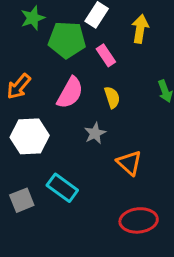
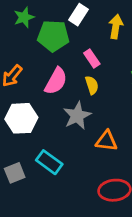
pink rectangle: (106, 55) -> (92, 59), moved
gray star: (95, 133) -> (77, 116), size x1.5
orange triangle: (129, 163) -> (106, 141), turned -35

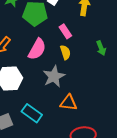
orange triangle: (106, 141) -> (69, 103), moved

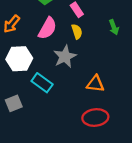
orange triangle: (69, 103) -> (95, 84), moved
cyan rectangle: (32, 113) -> (42, 83), moved

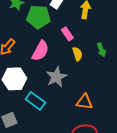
yellow semicircle: (77, 32) -> (77, 54), moved

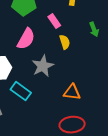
green arrow: (101, 50) -> (94, 29), moved

